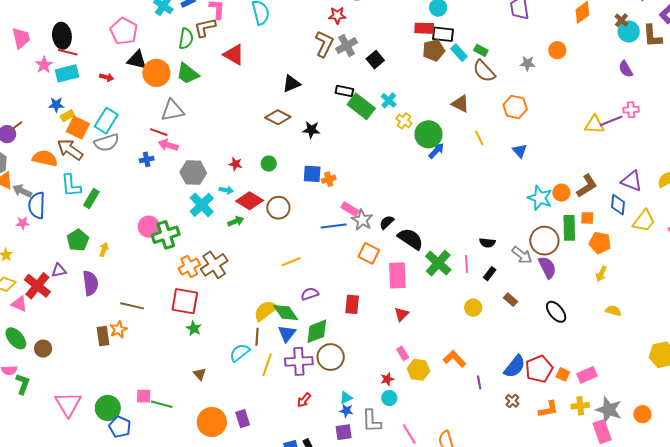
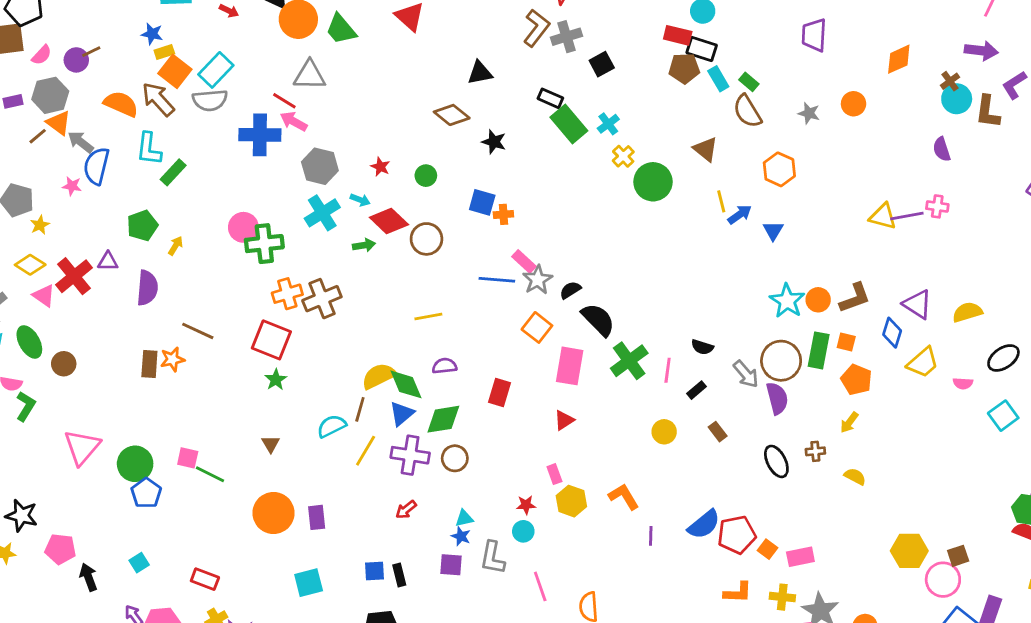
blue arrow: (436, 151) -> (740, 214), moved
blue cross: (147, 159) -> (260, 135), size x2.0
brown circle: (331, 357) -> (455, 458), size x0.7
brown cross: (512, 401) -> (815, 451), moved, turned 32

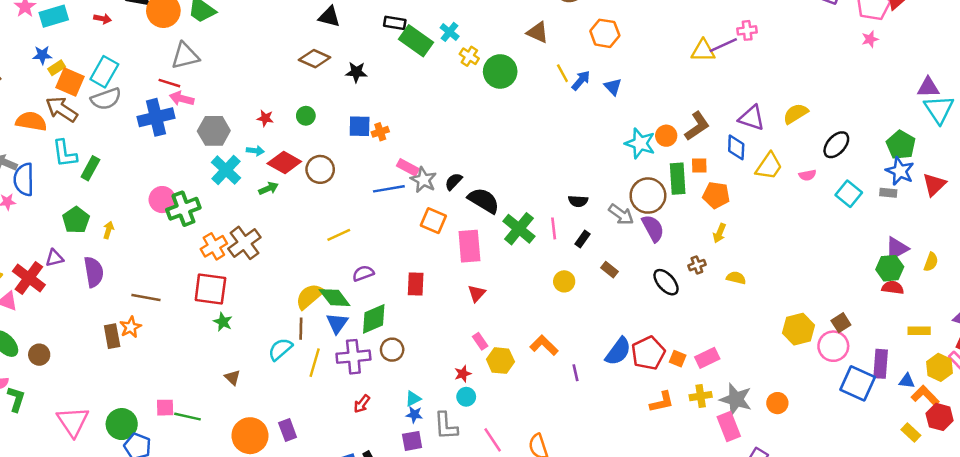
black triangle: (480, 73) -> (329, 17), turned 40

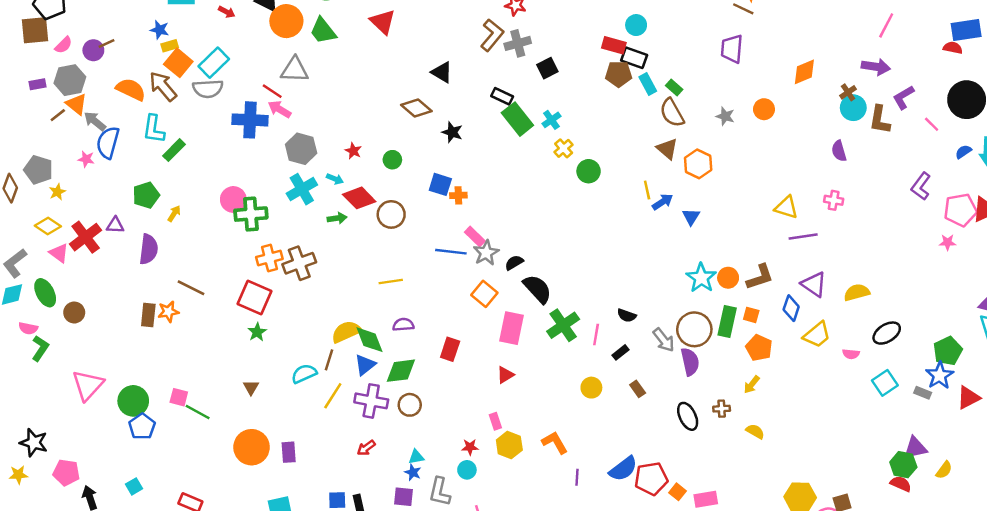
brown triangle: (538, 32) -> (667, 149), moved
purple line: (723, 45) -> (803, 236), moved
green circle: (500, 71) -> (589, 171), size x0.7

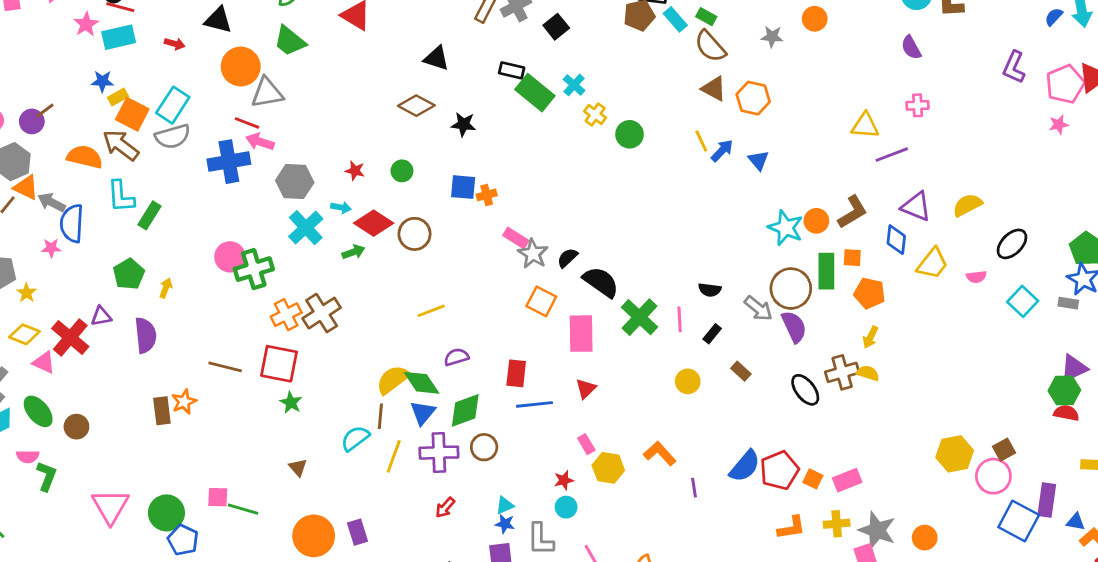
orange circle: (286, 21) -> (241, 67), moved
blue line: (451, 252) -> (534, 404), moved
brown line: (191, 288) -> (225, 367), moved
brown cross: (722, 409) -> (842, 372), size x1.6
yellow semicircle: (755, 431) -> (868, 373), moved

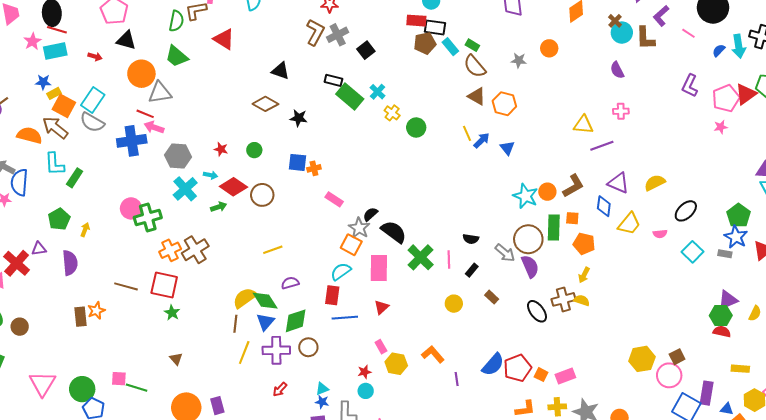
gray semicircle: (173, 136) -> (92, 122), turned 45
gray star: (533, 254) -> (359, 228), moved
cyan semicircle: (355, 438) -> (341, 272), moved

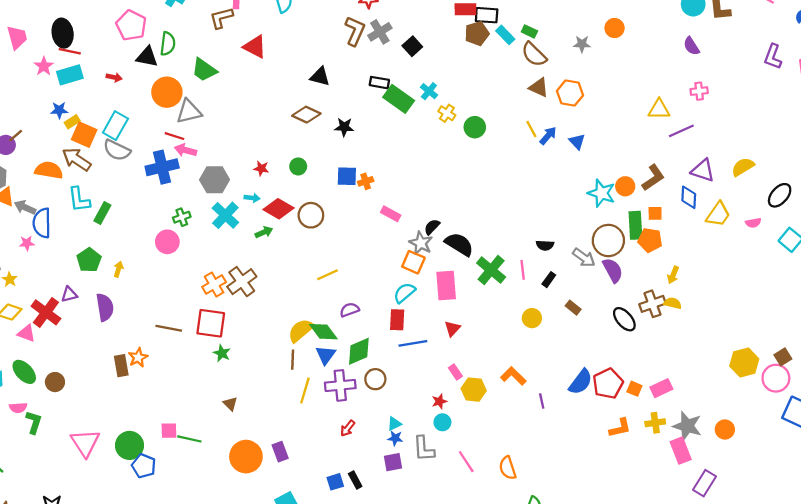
green semicircle: (176, 21) -> (168, 44), moved
green cross: (148, 217) -> (182, 217), moved, size x0.6
orange pentagon: (584, 244) -> (650, 240), moved

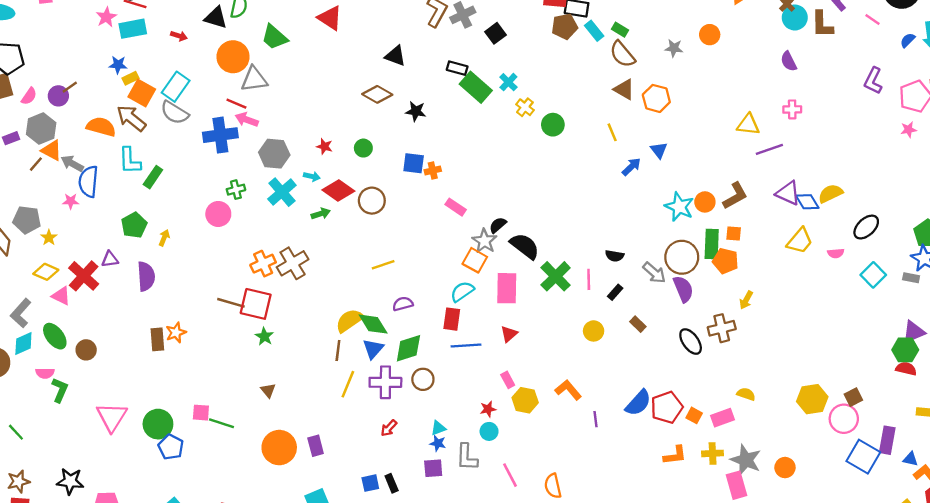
blue arrow: (548, 136) -> (631, 167), moved
blue diamond: (689, 197) -> (807, 202), moved, turned -40
yellow semicircle: (673, 303) -> (746, 394), moved
brown line: (169, 328) -> (231, 303), moved

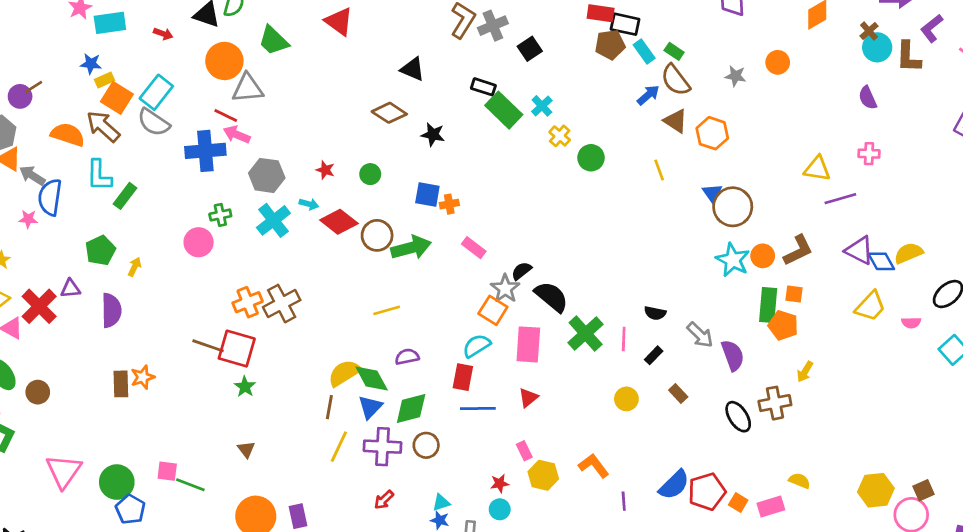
blue arrow: (631, 167) -> (648, 95), moved
green arrow: (321, 214) -> (411, 248), moved, size x1.8
brown circle: (682, 257) -> (733, 207), moved

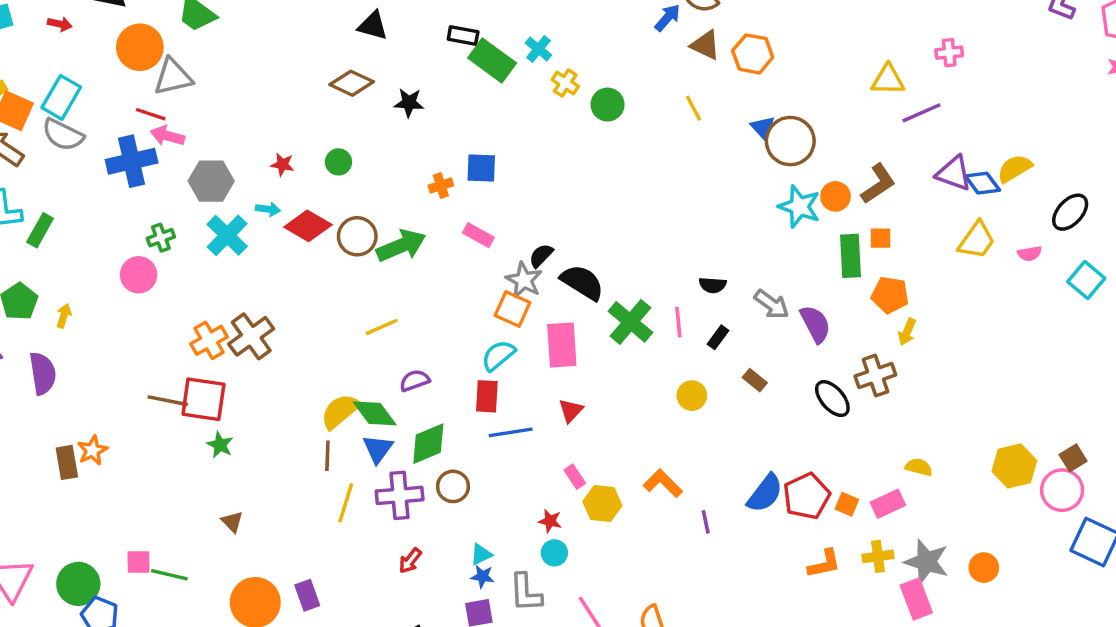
blue square: (427, 195) -> (481, 168), moved
orange pentagon: (783, 325) -> (890, 295), moved
red star: (500, 483) -> (550, 521), turned 30

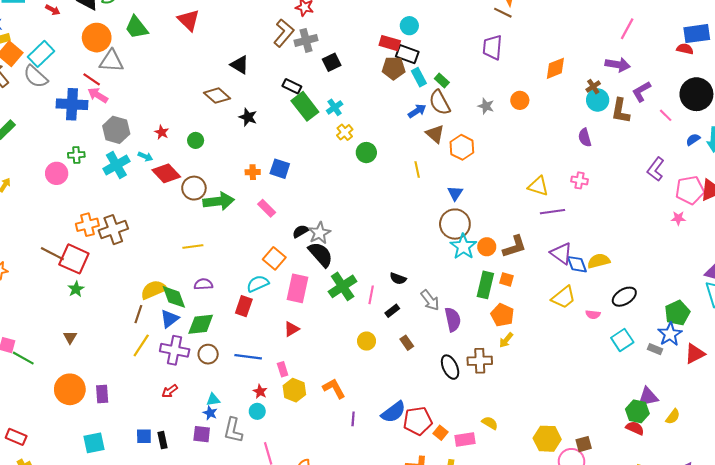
brown circle: (790, 141) -> (455, 224), moved
gray star: (524, 280) -> (319, 233), moved
blue line: (511, 432) -> (248, 357), moved

